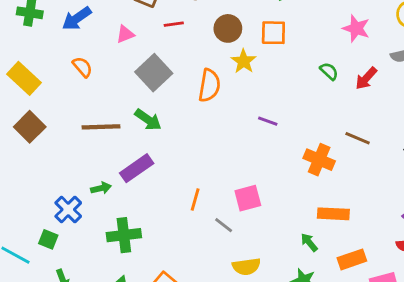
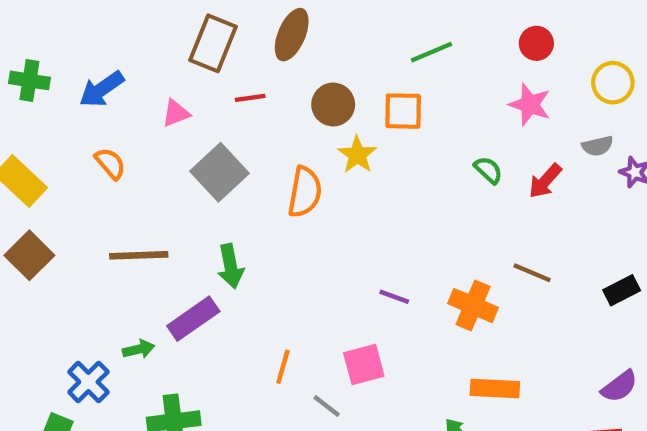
green arrow: (148, 120) -> (230, 266), moved, turned 44
purple line: (268, 121) -> (394, 297), moved

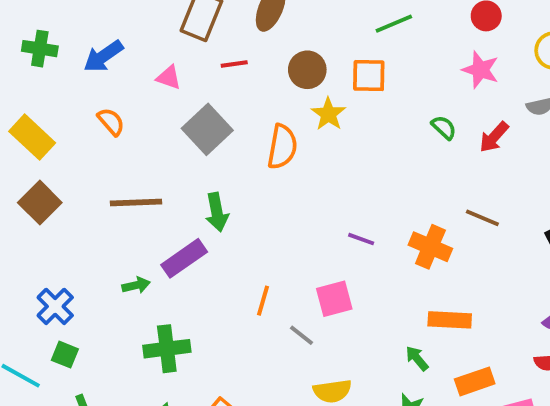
pink triangle: (176, 113) -> (169, 77), turned 40
blue cross: (88, 382) -> (55, 306), moved

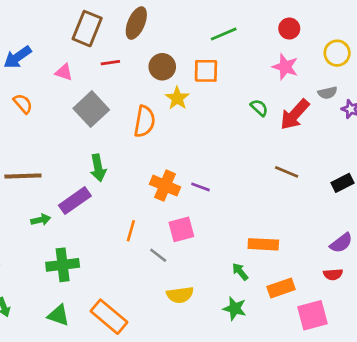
red arrow: (494, 137) -> (295, 115), size x1.4
brown line: (136, 203) -> (23, 176), moved
orange cross: (430, 247) -> (165, 186), moved

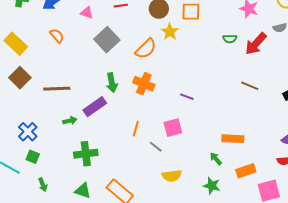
green semicircle: (259, 108) -> (230, 39), turned 136
orange semicircle: (144, 121) -> (146, 49), turned 35
orange cross: (165, 186) -> (144, 84), moved

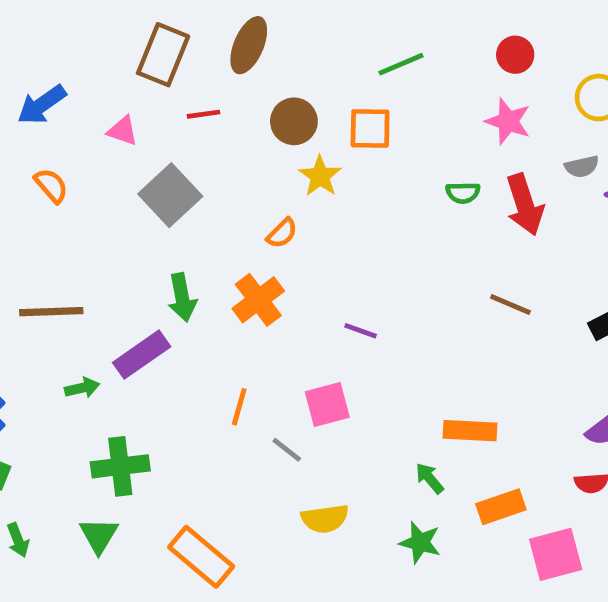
red arrow: (256, 44) -> (525, 205), turned -60
orange semicircle: (146, 49) -> (282, 233), moved, size x0.6
orange cross: (144, 84) -> (258, 300), turned 30
green triangle: (83, 191) -> (99, 535), moved, turned 42

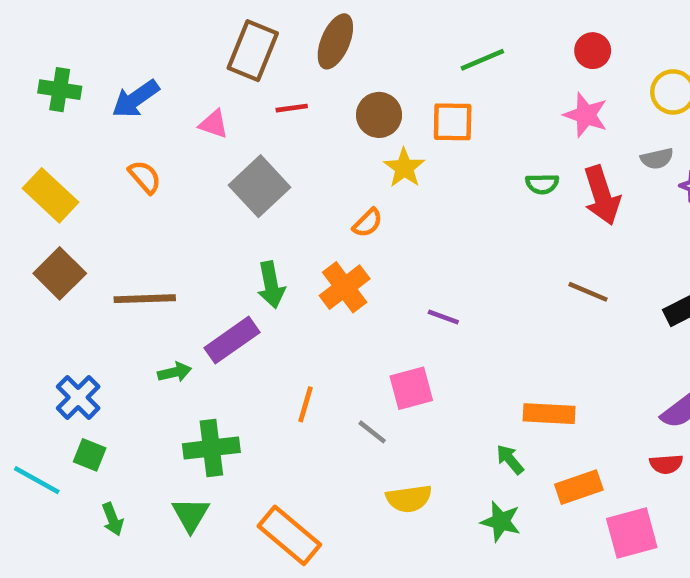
orange line: (239, 407) -> (306, 404), moved

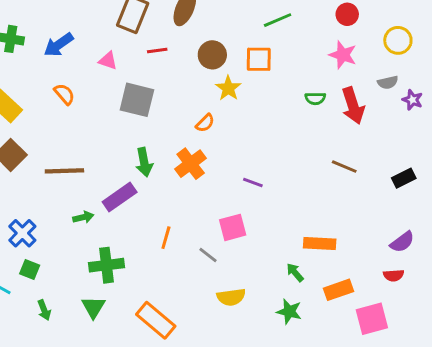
gray square: (260, 186) -> (137, 100), turned -33

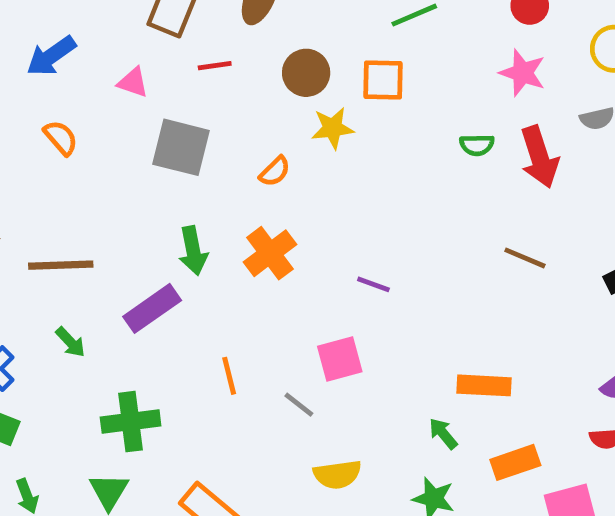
yellow star: (228, 88) -> (333, 128), turned 30
orange semicircle: (205, 123) -> (275, 171), moved
green arrow: (83, 217) -> (70, 342), moved, turned 60
orange line: (166, 238) -> (229, 376), turned -30

